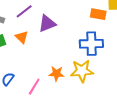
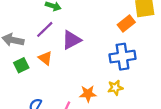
orange rectangle: (98, 14) -> (126, 23), turned -42
yellow star: (82, 71) -> (115, 88), size x0.6

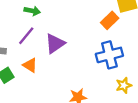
yellow star: (115, 88) -> (124, 85), moved

